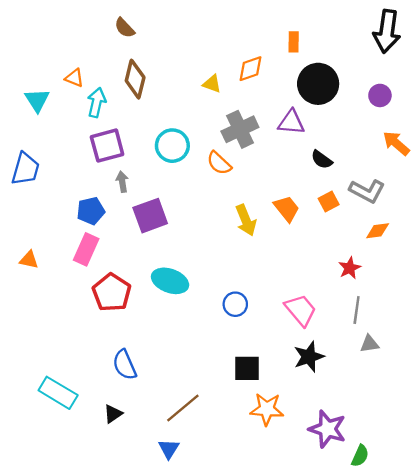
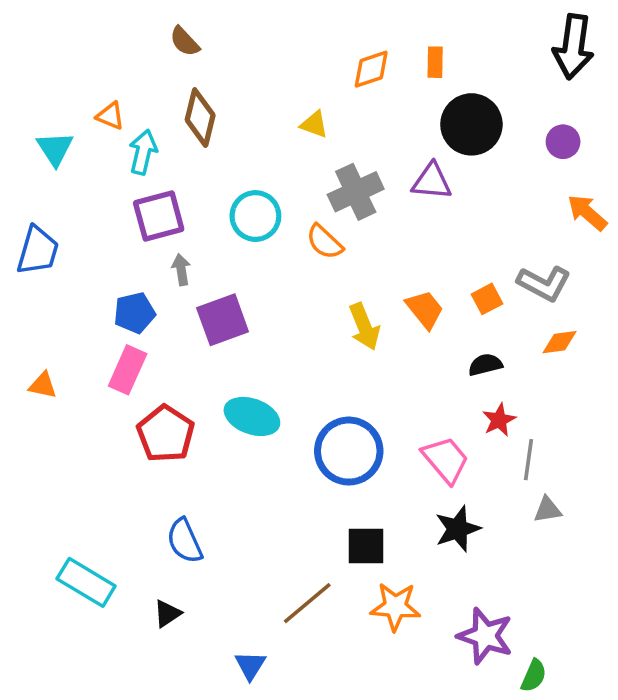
orange diamond: (250, 69) -> (371, 69), moved
black semicircle: (322, 160) -> (485, 365), moved, turned 130
red star: (350, 268) -> (499, 420), moved
blue circle: (235, 304) -> (349, 451), size x1.8
brown line: (183, 408) -> (307, 603), moved

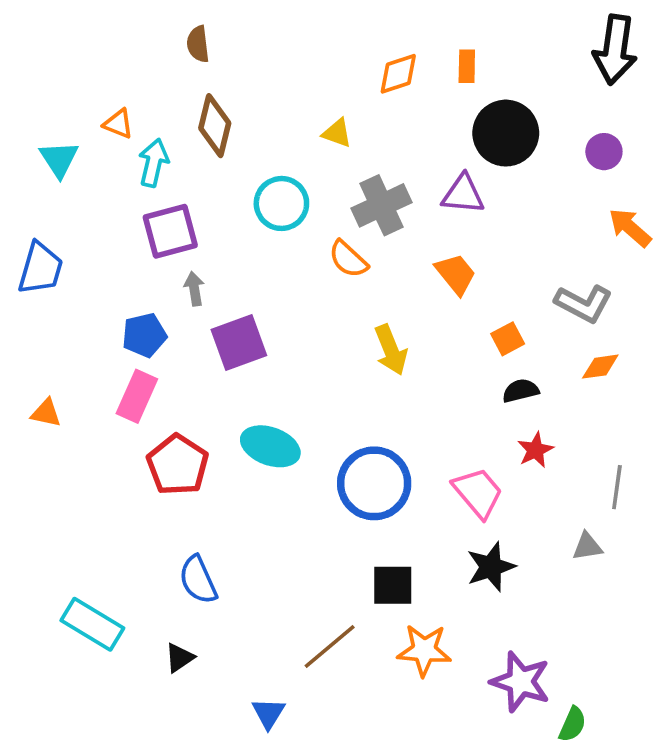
brown semicircle: (185, 41) -> (198, 44), turned 36
cyan circle: (255, 216) -> (281, 203), moved
orange square: (487, 299) -> (508, 339), moved
orange trapezoid: (425, 309) -> (456, 274), moved
gray line: (528, 460) -> (617, 487), moved

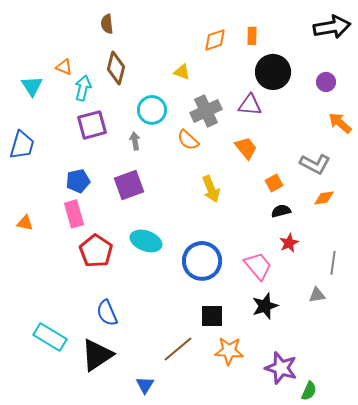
black arrow: (615, 50) -> (332, 27), turned -108
gray arrow: (194, 289) -> (135, 141), moved
pink rectangle: (137, 396) -> (74, 214), turned -40
black triangle: (180, 658) -> (97, 355), size x2.0

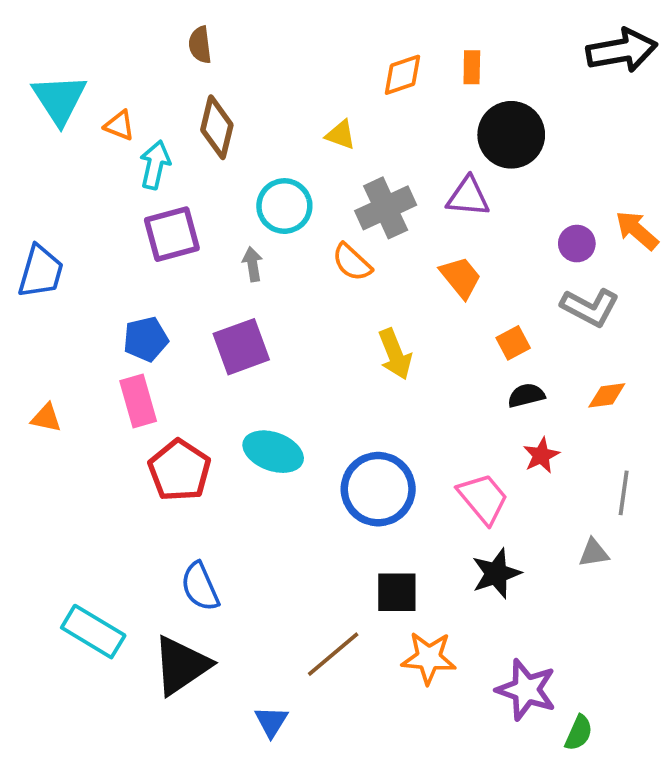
purple circle: (326, 82) -> (577, 244), moved
cyan triangle: (32, 86) -> (59, 99), moved, size x1.4
orange diamond: (324, 198) -> (607, 395), moved

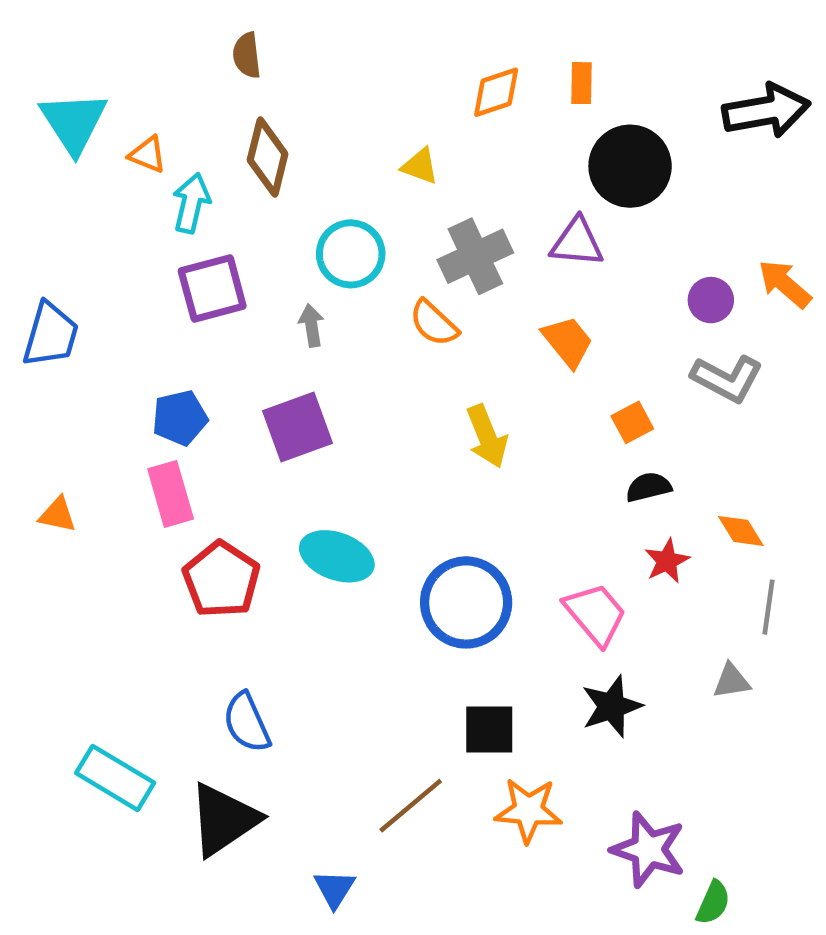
black arrow: (622, 50) -> (766, 111), moved
orange diamond: (607, 395) -> (741, 531), moved, turned 66

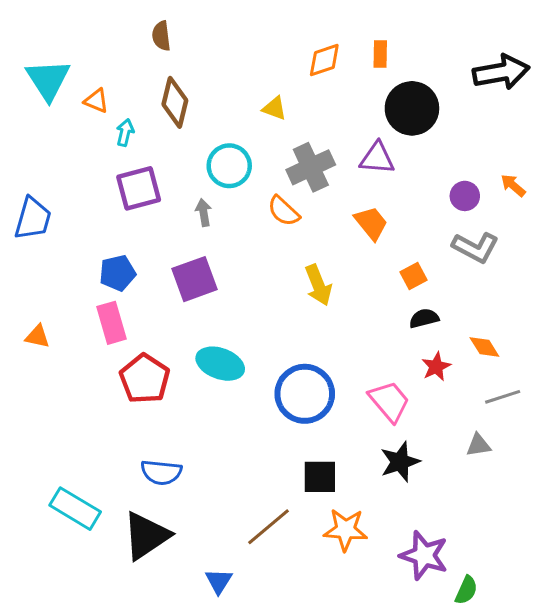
cyan arrow: (191, 203) -> (125, 133), size x0.7
orange arrow: (785, 284) -> (513, 185), size x0.7
gray line: (769, 607) -> (503, 397), turned 64
blue semicircle: (247, 723) -> (161, 472), turned -60

